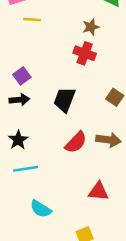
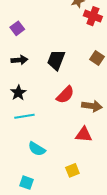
red cross: (85, 53) -> (93, 16), moved
purple square: (22, 76) -> (17, 28), moved
brown arrow: (108, 140) -> (92, 106), moved

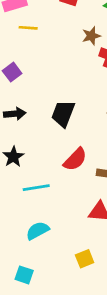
cyan line: (24, 116) -> (36, 188), moved
cyan semicircle: (37, 149) -> (38, 231), turned 120

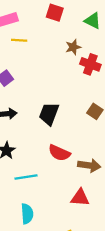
red semicircle: (75, 159) -> (59, 153), turned 70
cyan semicircle: (38, 231) -> (27, 214), turned 114

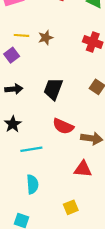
yellow line: (19, 40) -> (22, 35), moved
brown star: (73, 47) -> (46, 38), moved

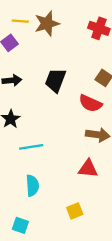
brown star: (46, 38) -> (47, 24), size x1.5
red semicircle: (63, 126) -> (90, 103), moved

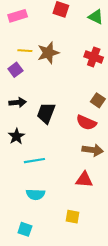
black trapezoid: (55, 80) -> (46, 113), moved
cyan semicircle: (32, 186) -> (36, 194), turned 96
yellow square: (75, 211) -> (73, 217), turned 32

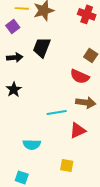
black trapezoid: (46, 113) -> (42, 47), moved
cyan line: (34, 161) -> (57, 112), moved
red triangle: (84, 180) -> (78, 130), turned -30

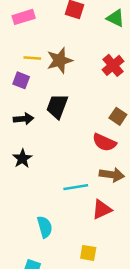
red cross: (87, 14) -> (113, 65), turned 30
purple square: (13, 26) -> (21, 80), turned -32
cyan semicircle: (32, 144) -> (45, 227), turned -108

